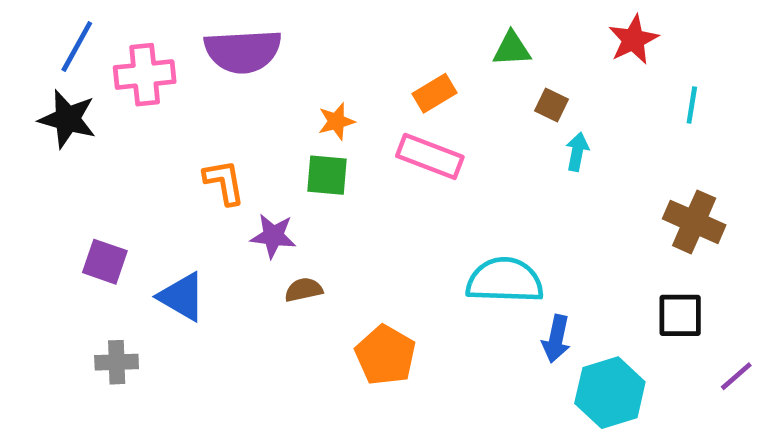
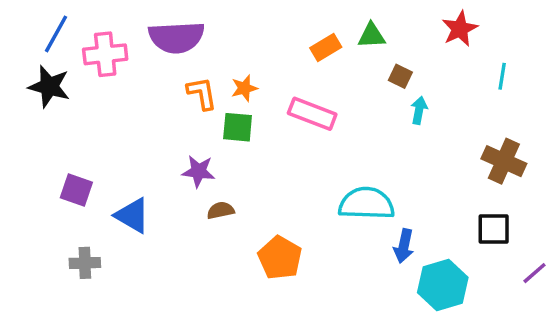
orange rectangle: (435, 93) -> (326, 47), moved
orange L-shape: (224, 182) -> (202, 93), moved

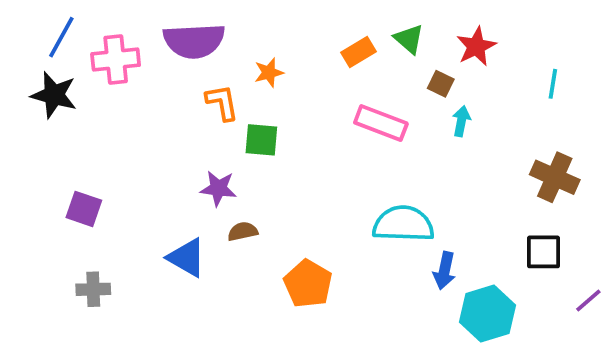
red star: (460, 29) -> (476, 46), moved
green triangle: (372, 36) -> (409, 39), turned 44
orange star: (244, 88) -> (269, 73), moved
pink rectangle: (312, 114) -> (381, 123), moved
blue triangle: (132, 215) -> (187, 258), moved

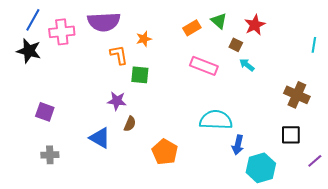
cyan line: (553, 84) -> (314, 45), moved
cyan arrow: (461, 121) -> (247, 65), turned -63
brown semicircle: (243, 231) -> (130, 124), turned 126

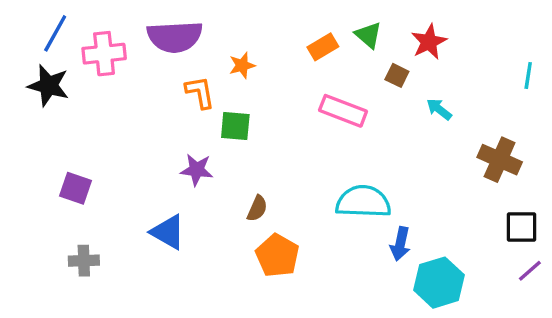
cyan arrow: (247, 65) -> (439, 109), moved
brown semicircle: (130, 124) -> (257, 208), moved
black square: (291, 135) -> (521, 227), moved

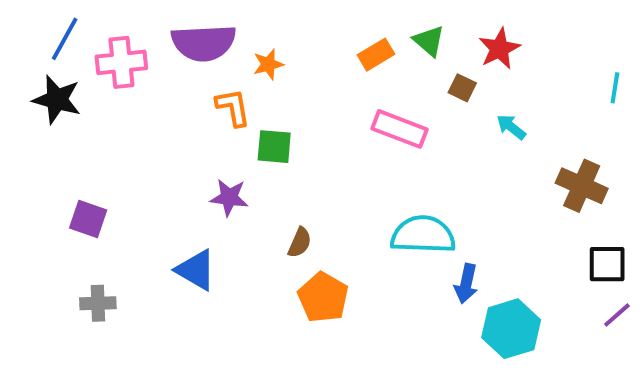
orange star: (242, 65) -> (268, 64), moved

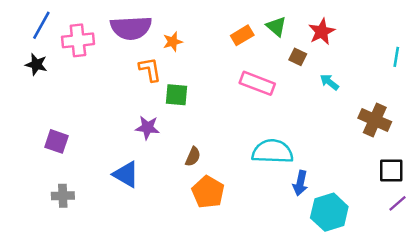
black star: (57, 100) -> (36, 64), size x0.7

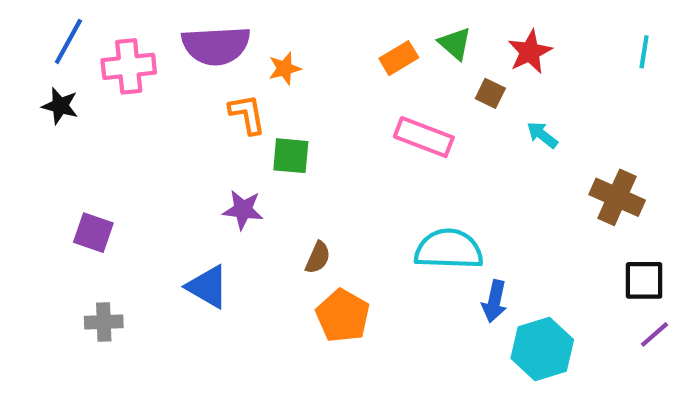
cyan line: (396, 57) -> (644, 52), moved

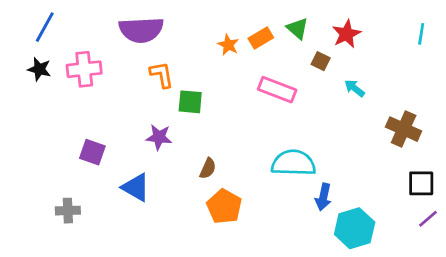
pink cross: (129, 66) -> (84, 69), moved
orange star: (285, 68) -> (228, 45), moved, turned -30
purple square: (93, 233) -> (92, 152), moved

